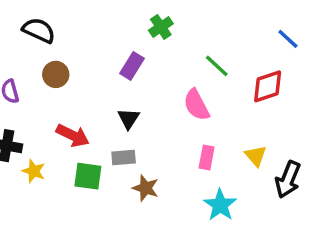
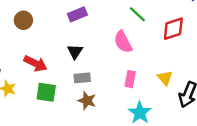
purple rectangle: (132, 66) -> (77, 14), turned 36
gray rectangle: (124, 157) -> (82, 78), moved

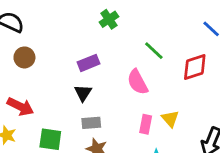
purple rectangle: (77, 14) -> (88, 63), moved
red arrow: (35, 63) -> (20, 107), moved
yellow triangle: (165, 78) -> (170, 119), moved

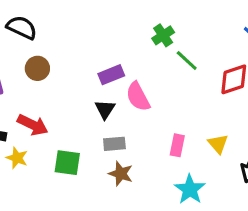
green cross: (109, 19) -> (163, 35), moved
pink semicircle: (138, 82) -> (138, 97), moved
yellow triangle: (170, 119) -> (218, 144), moved

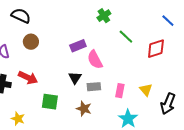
green cross: (163, 35) -> (104, 16), moved
black triangle: (105, 109) -> (75, 78), moved
gray rectangle: (114, 144) -> (94, 87), moved
yellow star: (17, 158) -> (18, 119), moved

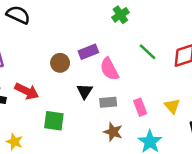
green line: (126, 37) -> (148, 52), moved
brown circle: (31, 42) -> (60, 63), moved
pink rectangle: (120, 91) -> (140, 107), turned -32
brown star: (84, 109) -> (113, 132), moved

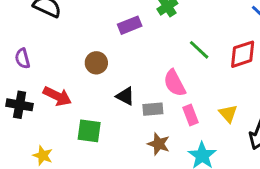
purple rectangle: (88, 52) -> (130, 25), moved
pink semicircle: (109, 69) -> (175, 83), moved
black triangle: (85, 91) -> (125, 96), turned -35

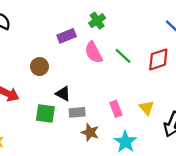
pink semicircle: (175, 83) -> (94, 52), moved
gray rectangle: (153, 109) -> (77, 112), moved
green square: (89, 131) -> (45, 114), moved

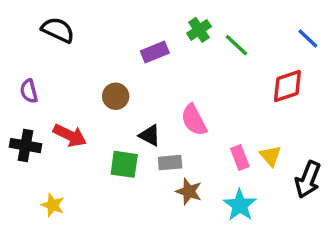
pink semicircle: (94, 52) -> (194, 120), moved
green line: (123, 56) -> (236, 45), moved
pink rectangle: (116, 109) -> (240, 157), moved

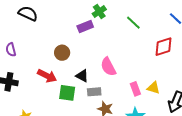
green cross: (199, 30) -> (99, 12), moved
red arrow: (70, 135) -> (47, 76), moved
yellow triangle: (270, 156) -> (153, 88), turned -32

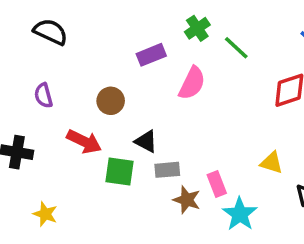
green cross: (99, 12) -> (197, 28), moved
purple semicircle: (11, 50) -> (43, 96), moved
pink semicircle: (108, 67) -> (192, 83), moved, turned -126
pink rectangle: (135, 89) -> (217, 184), moved

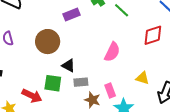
pink semicircle: (192, 83) -> (112, 52), moved
brown circle: (111, 101) -> (48, 42), size x1.5
red arrow: (84, 141) -> (32, 96), moved

